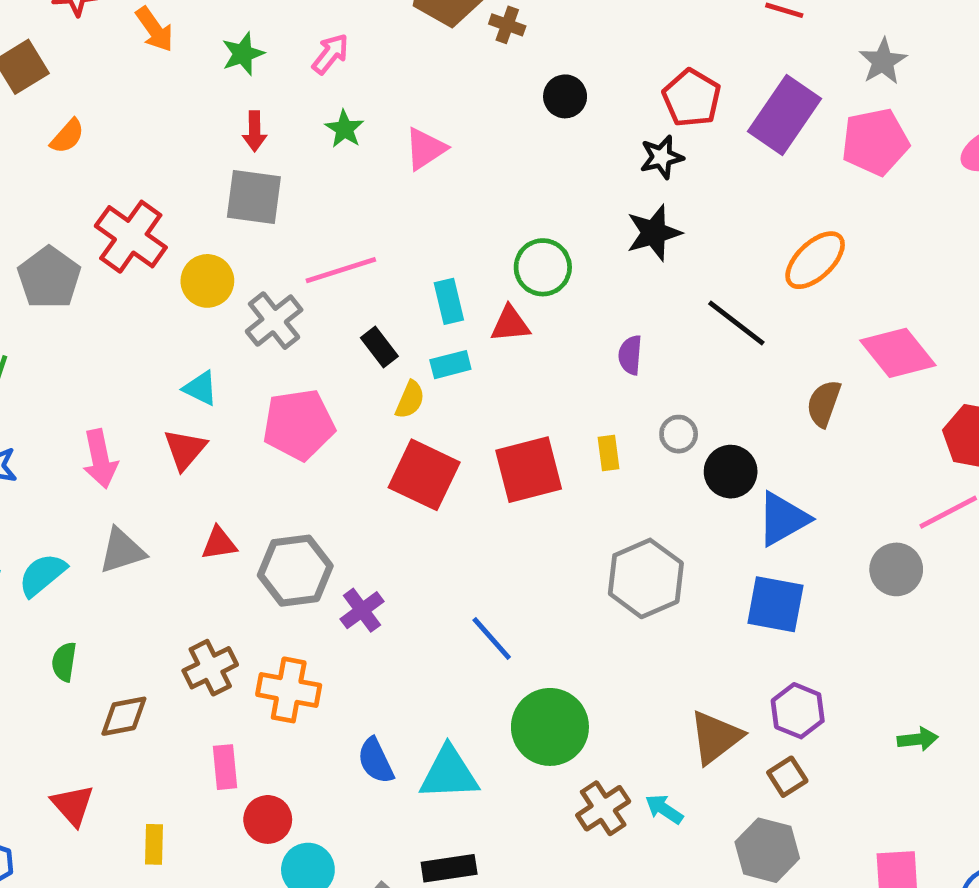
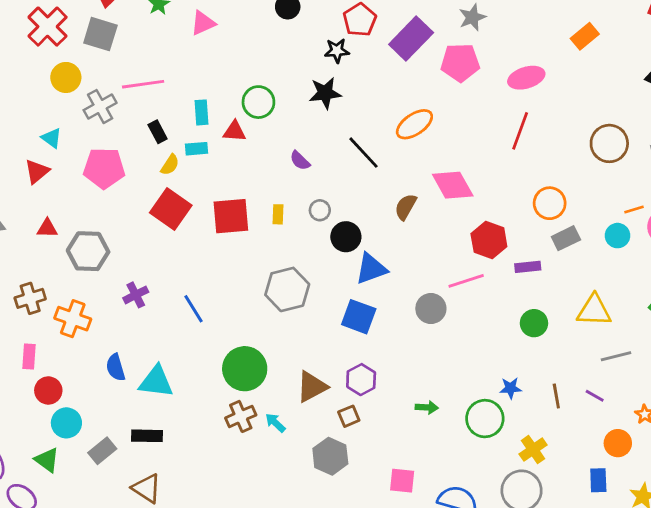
red cross: (131, 237) -> (48, 27), moved
purple semicircle: (630, 355) -> (300, 161), turned -60
purple cross: (362, 610) -> (136, 295), moved
green circle: (550, 727) -> (245, 369), moved

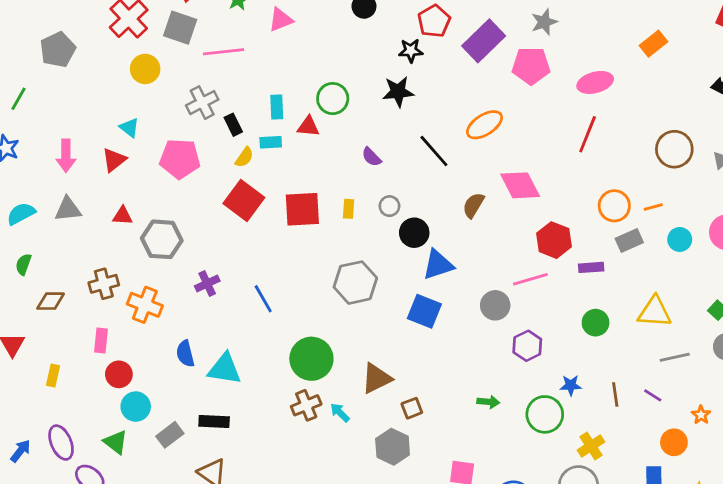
pink line: (143, 84) -> (223, 52), moved
gray cross: (100, 107) -> (202, 103), moved
orange line: (634, 210) -> (653, 207), moved
purple hexagon: (361, 380) -> (527, 346), moved

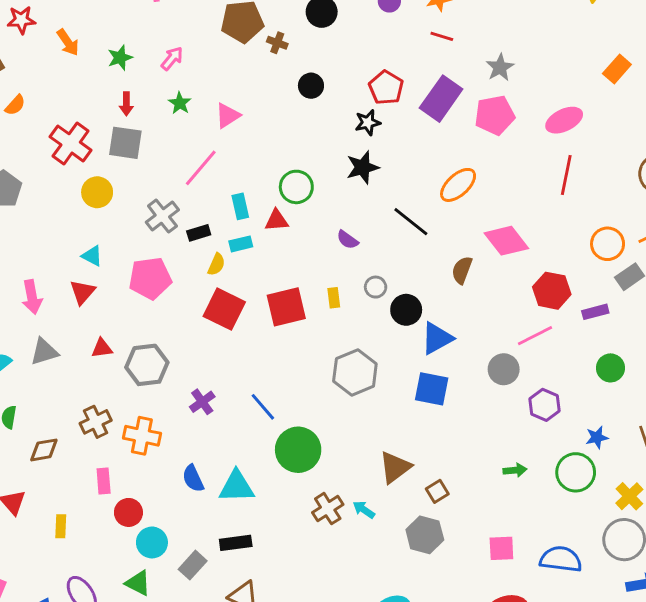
pink line: (223, 52) -> (201, 168), moved, turned -33
black rectangle: (233, 125) -> (199, 233), turned -70
green circle: (311, 359) -> (298, 450), moved

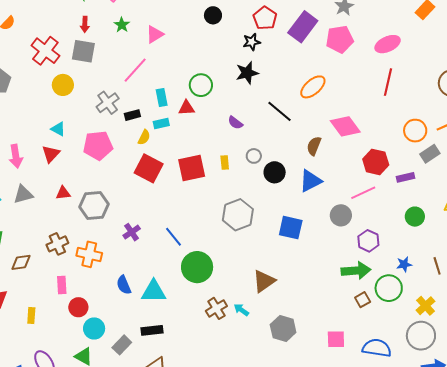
blue triangle: (437, 338) -> (310, 181), moved
green arrow: (515, 470) -> (356, 271), moved, size x1.8
brown square: (437, 491) -> (363, 300), moved

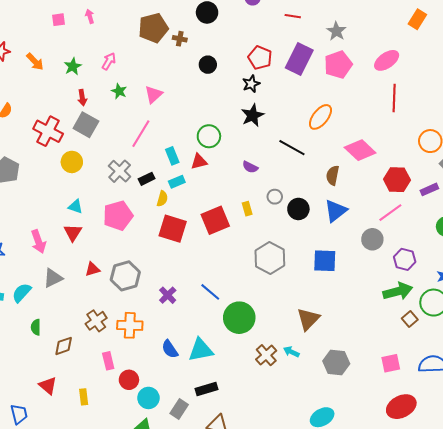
gray square: (83, 51) -> (86, 125), turned 30

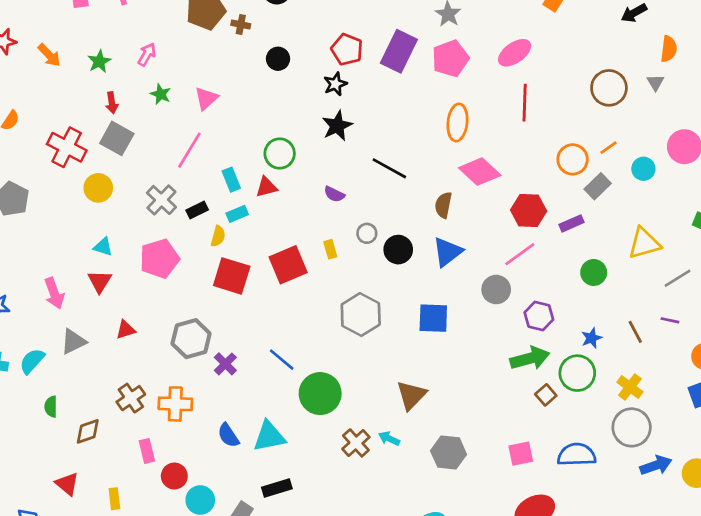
orange ellipse: (320, 117) -> (457, 122), moved, turned -32
gray hexagon: (125, 276) -> (191, 339), moved

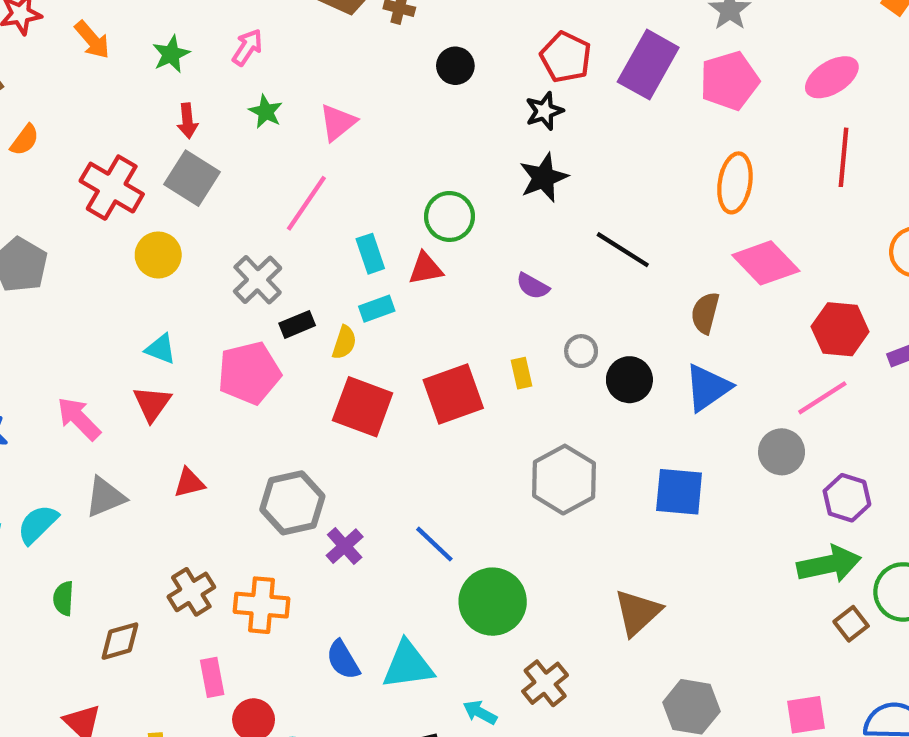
black rectangle: (197, 210) -> (297, 324), moved
pink arrow: (54, 293) -> (79, 419), turned 152
cyan arrow: (389, 439) -> (480, 712), moved

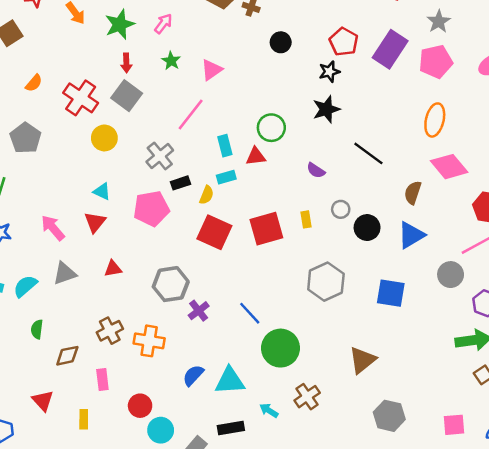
green star: (171, 54) -> (120, 24), size x1.4
orange semicircle: (25, 140) -> (34, 83), moved
blue semicircle: (343, 660) -> (193, 375), turned 70
pink rectangle: (212, 677) -> (102, 380), moved

